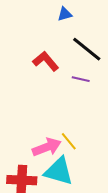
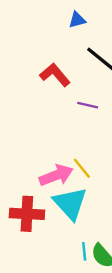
purple line: (81, 79) -> (88, 105), moved
cyan triangle: (59, 171) -> (70, 203), turned 32

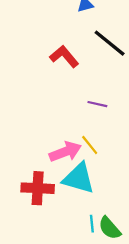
purple line: (88, 105) -> (97, 104), moved
cyan triangle: (70, 203) -> (79, 178), turned -32

